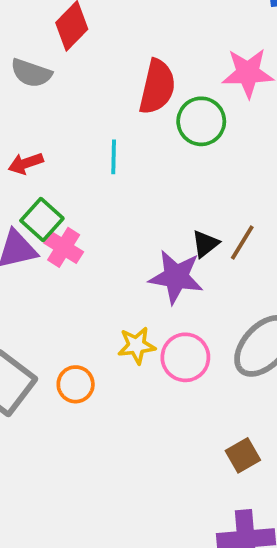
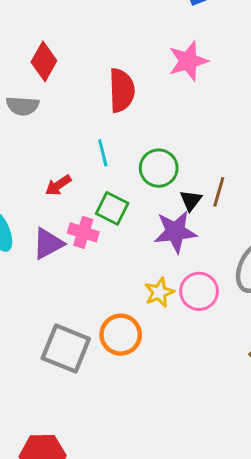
green circle: (201, 121) -> (159, 168), moved
red arrow: (26, 163) -> (58, 185), moved
green square: (42, 220) -> (112, 208), moved
orange circle: (76, 384) -> (121, 335), size x1.4

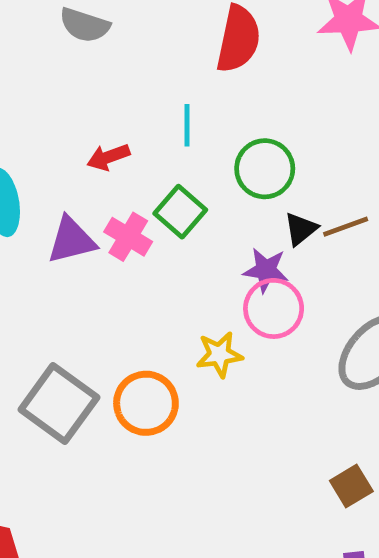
brown line: (219, 192) -> (346, 227), turned 40
purple star: (175, 232) -> (266, 270), size x0.7
pink circle: (199, 291) -> (274, 308), moved

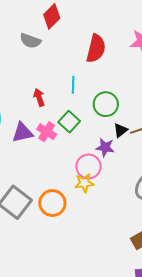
red arrow: (108, 157) -> (39, 97), turned 90
pink circle: (274, 308) -> (88, 166), moved

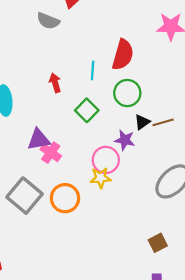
red semicircle: (96, 48) -> (123, 55), moved
pink cross: (47, 132) -> (51, 153), moved
purple triangle: (22, 133) -> (39, 140), moved

